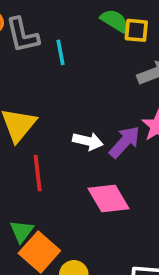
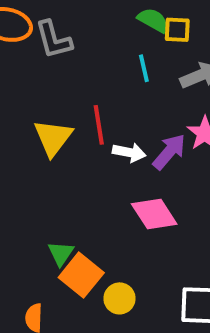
cyan line: (61, 52) -> (144, 68), moved
red line: (38, 173) -> (99, 125), moved

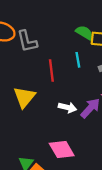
red line: (99, 125) -> (51, 70), moved
pink diamond: (154, 214) -> (62, 150), moved

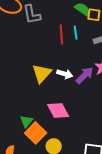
red line: (51, 70) -> (61, 35), moved
yellow triangle: (24, 97) -> (42, 73), moved

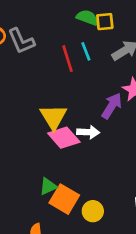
white arrow: (65, 74) -> (88, 132), moved
pink diamond: (58, 111) -> (64, 138), moved
green triangle: (26, 121) -> (48, 186), turned 40

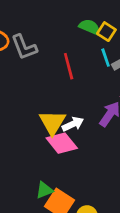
yellow square: (105, 22) -> (106, 32), turned 36
cyan line: (86, 51) -> (106, 58), moved
white arrow: (88, 132) -> (73, 124), moved, turned -30

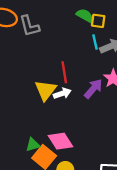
yellow square: (106, 32) -> (98, 21), turned -32
red line: (69, 66) -> (64, 72), moved
pink diamond: (62, 143) -> (61, 141), moved

